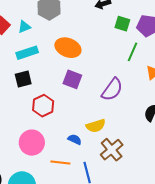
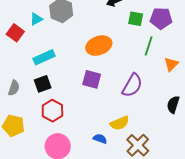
cyan triangle: (24, 27) -> (36, 19), moved
orange ellipse: (68, 48) -> (99, 46), moved, turned -35
red hexagon: (43, 106) -> (52, 111), moved

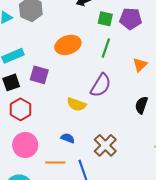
green line: (149, 46) -> (106, 48), moved
purple square: (92, 79) -> (39, 75), moved
yellow semicircle: (120, 123) -> (76, 104), moved, turned 42

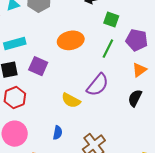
purple pentagon: (131, 19) -> (137, 40), moved
black semicircle: (141, 105) -> (135, 98), moved
blue semicircle: (68, 138) -> (58, 133), turned 72

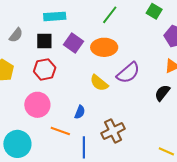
orange ellipse: (71, 40) -> (104, 47), moved
green line: (108, 49) -> (110, 15), moved

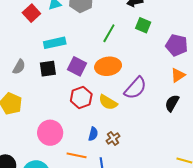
green square: (154, 11) -> (143, 25), moved
red hexagon: (45, 69) -> (81, 98), moved
brown cross: (113, 131) -> (113, 138), moved, size x0.6

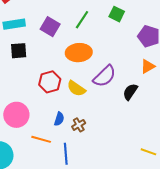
cyan rectangle: (55, 43) -> (14, 24), moved
purple square: (77, 66) -> (50, 27), moved
black semicircle: (172, 103) -> (130, 92), moved

